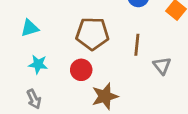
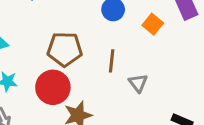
red circle: (81, 70) -> (53, 87), size x1.5

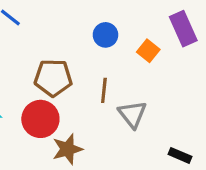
gray triangle: (138, 83) -> (132, 114), size x1.4

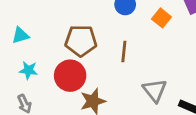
gray triangle: (132, 114) -> (155, 90), moved

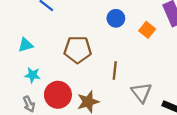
brown line: (124, 51) -> (115, 70), moved
red circle: (70, 76) -> (58, 95), moved

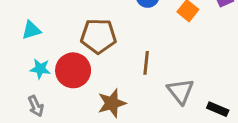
red circle: (58, 95) -> (73, 70), moved

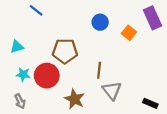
gray triangle: (180, 91) -> (112, 91), moved
brown star: (112, 103) -> (74, 99), turned -30

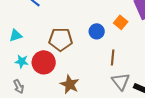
blue circle: (100, 22) -> (97, 31), moved
brown line: (99, 70) -> (113, 57), moved
gray triangle: (112, 91) -> (121, 81), moved

